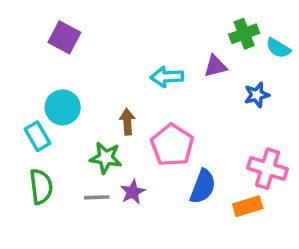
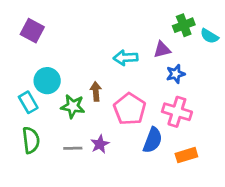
purple square: (64, 37) -> (32, 31), moved
blue star: (257, 95) -> (176, 74), moved
green star: (106, 158) -> (73, 106), moved
pink cross: (267, 169) -> (177, 112), moved

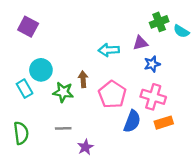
green semicircle: (31, 140) -> (21, 133), moved
purple star: (100, 144) -> (85, 147), moved
orange rectangle: (186, 155) -> (164, 123), moved

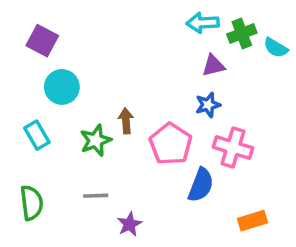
cyan arrow: (109, 50) -> (203, 23), moved
blue star: (152, 64) -> (208, 105), moved
cyan circle: (41, 70) -> (62, 87), moved
green star: (63, 92) -> (96, 140), turned -30
orange rectangle: (164, 123) -> (253, 221), moved

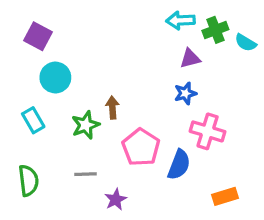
pink pentagon: (171, 144) -> (141, 147), moved

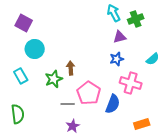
cyan arrow: (181, 20) -> (114, 13), turned 66
cyan semicircle: (246, 43) -> (153, 59), moved, turned -72
gray line: (85, 174) -> (68, 104), moved

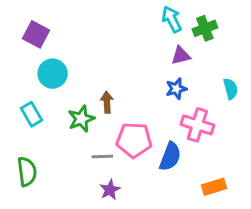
cyan semicircle: (153, 59) -> (231, 89), turned -64
pink pentagon: (89, 93) -> (134, 140), turned -30

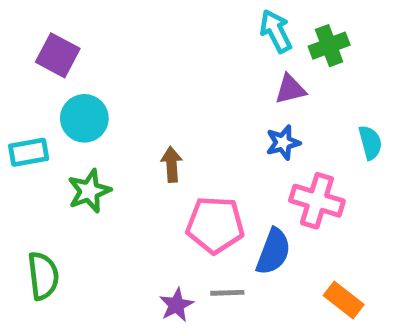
cyan rectangle: (31, 114) -> (29, 152), moved, turned -70
green star: (81, 119) -> (89, 191), moved
gray line: (102, 157) -> (227, 293), moved
orange rectangle: (214, 187) -> (344, 300), turned 55

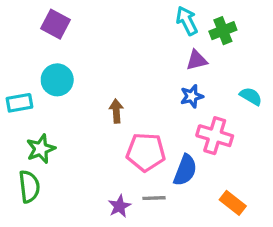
purple square: (58, 55) -> (56, 24), moved
cyan semicircle: (370, 143) -> (251, 96), turned -45
green star: (89, 191) -> (41, 149), moved

